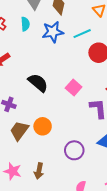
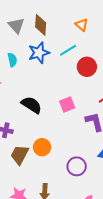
cyan semicircle: (25, 24) -> (12, 60), moved
pink square: (74, 87) -> (67, 105), turned 35

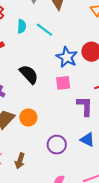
cyan line: (68, 50) -> (44, 30), moved, turned 54
blue star: (39, 53) -> (67, 57), moved, turned 30

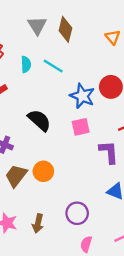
purple circle: (57, 145) -> (77, 213), moved

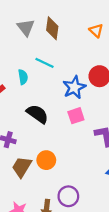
cyan semicircle: (26, 64) -> (23, 77), moved
blue star: (82, 96) -> (74, 87), turned 30
purple circle: (77, 213) -> (68, 196), moved

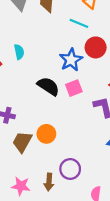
cyan line: (45, 63) -> (79, 23), moved
black semicircle: (37, 114) -> (48, 86), moved

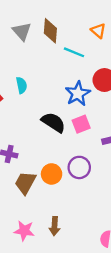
cyan line: (79, 23) -> (74, 52), moved
purple circle: (70, 169) -> (79, 167), moved

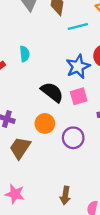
cyan line: (74, 52) -> (78, 27), turned -42
orange circle: (52, 174) -> (45, 123), moved
brown arrow: (55, 226) -> (65, 195), moved

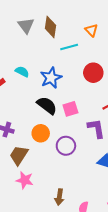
cyan semicircle: (25, 54) -> (22, 72), turned -56
blue star: (78, 67) -> (51, 78), moved
pink star: (15, 194) -> (25, 180), moved

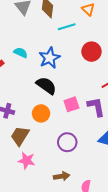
pink square: (70, 109) -> (71, 104), moved
purple circle: (66, 146) -> (67, 142), moved
brown arrow: (59, 197) -> (62, 176), turned -105

